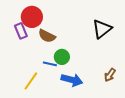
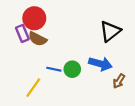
brown semicircle: (47, 36) -> (38, 39), moved
green circle: (62, 57) -> (72, 69), moved
blue arrow: (72, 80) -> (100, 64), moved

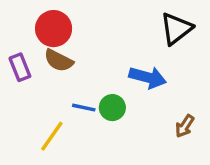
black triangle: (110, 31) -> (176, 29), moved
purple rectangle: (22, 33) -> (20, 67), moved
blue arrow: (100, 64) -> (148, 77), moved

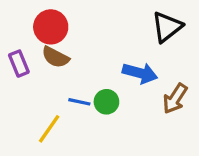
brown arrow: (185, 126) -> (175, 99), moved, size x1.4

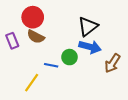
black triangle: (167, 27) -> (88, 26), moved
green circle: (106, 102) -> (69, 57), moved

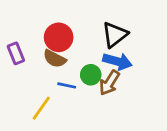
red circle: (33, 17) -> (59, 37), moved
brown semicircle: (36, 37) -> (55, 59), moved
brown arrow: (112, 63) -> (109, 83), moved

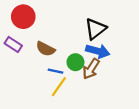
red circle: (59, 37) -> (23, 17), moved
purple rectangle: (16, 53) -> (13, 44), turned -35
yellow line: (41, 108) -> (59, 87), moved

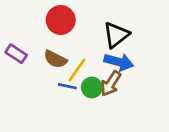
red circle: (23, 17) -> (61, 20), moved
green circle: (75, 62) -> (92, 87), moved
yellow line: (59, 87) -> (77, 70), moved

